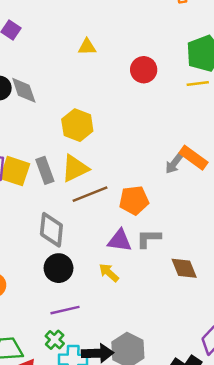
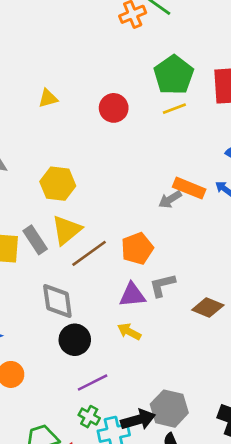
gray arrow: (174, 164) -> (170, 199), turned 35
brown diamond: (184, 268) -> (208, 308), turned -32

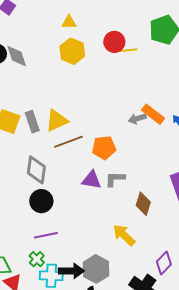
yellow line: (174, 109) -> (128, 50), moved
yellow hexagon: (58, 184) -> (72, 51), moved
brown diamond: (208, 308) -> (143, 204), turned 70
yellow arrow: (129, 332) -> (124, 235), moved, size x1.4

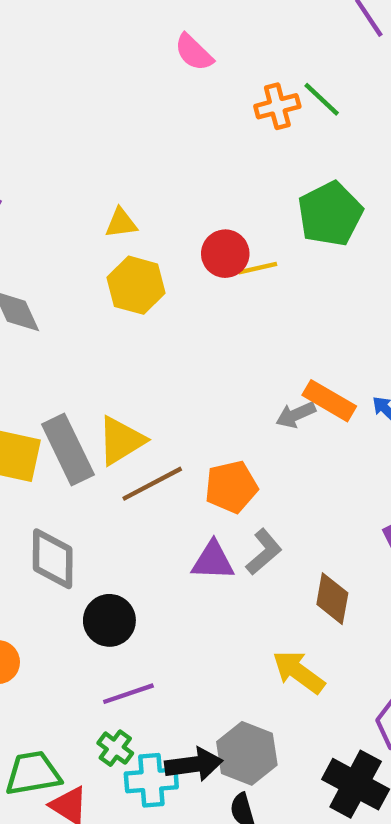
gray rectangle: (32, 122) -> (68, 450), size x1.4
gray diamond: (36, 170) -> (53, 559), moved
gray L-shape: (115, 179) -> (264, 552), turned 145

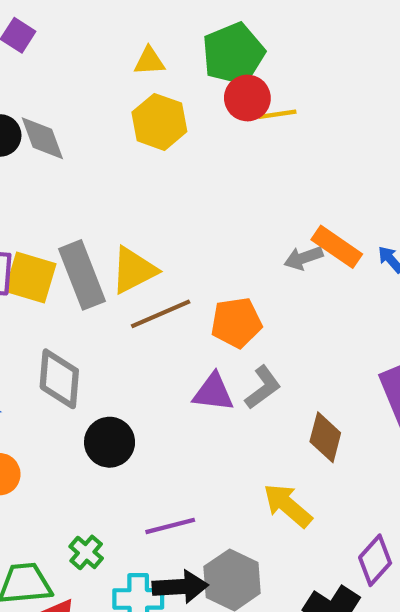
green pentagon: (330, 214) -> (233, 54), moved
purple line: (128, 694) -> (170, 526), moved
green cross: (115, 748) -> (86, 552), moved

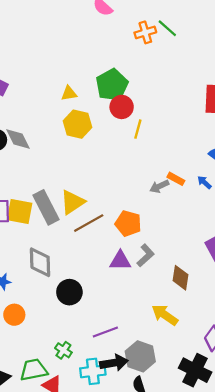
yellow line: (277, 114) -> (138, 129), moved, turned -60
orange rectangle: (337, 247) -> (176, 179), size x0.7
orange pentagon: (236, 323) -> (128, 223), turned 30

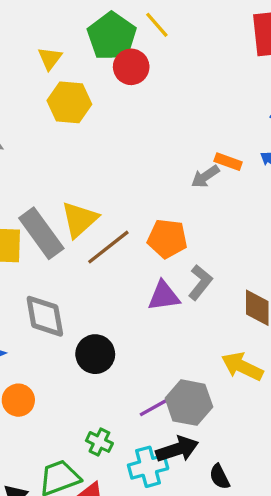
yellow triangle: (69, 93) -> (50, 58), turned -35
yellow line: (138, 129) -> (157, 25), moved, turned -48
gray hexagon: (140, 356) -> (189, 403), moved

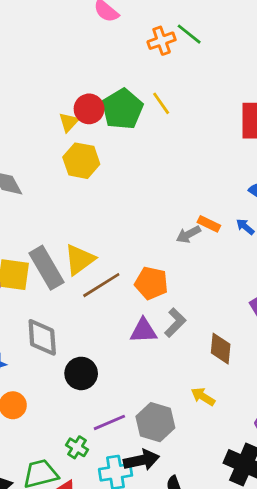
red circle: (131, 67) -> (89, 109), moved
yellow arrow: (242, 367) -> (203, 397), size x0.7
purple line: (158, 405) -> (109, 422), moved

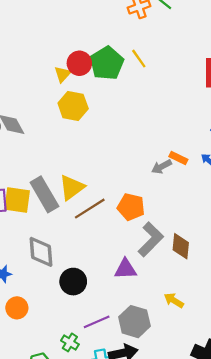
gray L-shape: (175, 323) -> (151, 239), size x1.4
purple triangle: (143, 331) -> (125, 269), moved
brown diamond: (221, 349) -> (181, 246), moved

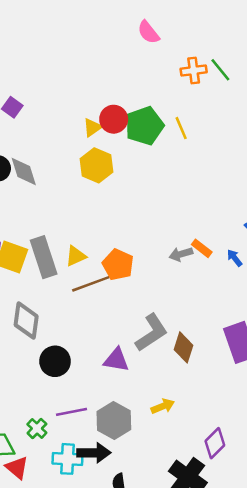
yellow triangle: (72, 187) -> (76, 256), size x0.7
orange pentagon: (131, 207) -> (118, 265), moved
yellow arrow: (174, 300) -> (163, 406), turned 114

